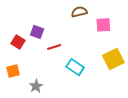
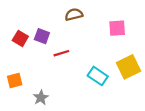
brown semicircle: (79, 12) -> (74, 15), moved
red square: (18, 42) -> (20, 38), moved
cyan rectangle: (75, 67) -> (98, 76), moved

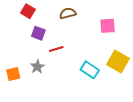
red square: (20, 38) -> (28, 11), moved
yellow square: (128, 67) -> (118, 61), turned -35
gray star: (41, 98) -> (37, 67), moved

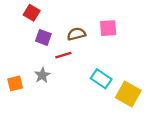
brown semicircle: (68, 13) -> (76, 34), moved
pink square: (108, 26) -> (108, 28), moved
yellow square: (118, 61) -> (128, 94), moved

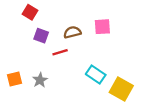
gray star: (42, 75) -> (40, 80), moved

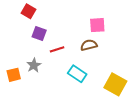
brown semicircle: (72, 32) -> (89, 45), moved
cyan rectangle: (96, 75) -> (77, 74), moved
gray star: (40, 80) -> (34, 65), moved

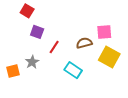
pink square: (97, 25) -> (104, 32), moved
red line: (57, 49) -> (54, 47), turned -40
yellow square: (115, 84) -> (109, 57), moved

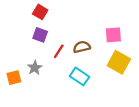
red square: (27, 11) -> (40, 12), moved
brown semicircle: (84, 43) -> (82, 47), moved

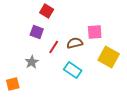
red square: (40, 12) -> (47, 11), moved
pink square: (113, 35) -> (95, 32), moved
orange square: (14, 78) -> (13, 84), moved

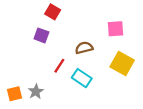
pink square: (95, 32) -> (115, 29), moved
red line: (54, 47) -> (59, 66), moved
gray star: (32, 62) -> (36, 92), moved

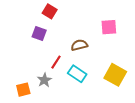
yellow square: (122, 63) -> (115, 75), moved
gray star: (36, 92) -> (44, 80), moved
orange square: (14, 94) -> (23, 90), moved

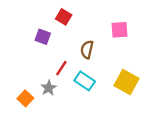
red square: (50, 11) -> (64, 17), moved
brown semicircle: (79, 45) -> (87, 50), turned -63
orange square: (23, 90) -> (25, 98), turned -32

